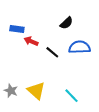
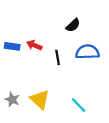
blue rectangle: (17, 29) -> (12, 46), moved
black line: (52, 52) -> (58, 57), turned 40

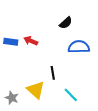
black line: (58, 57) -> (53, 73), moved
gray star: (12, 99) -> (12, 98), moved

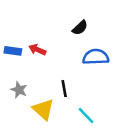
gray star: (12, 98) -> (19, 90), moved

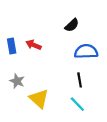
blue rectangle: (13, 51) -> (12, 46), turned 72
black line: (64, 89) -> (80, 80), moved

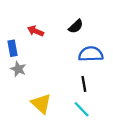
red arrow: (34, 45) -> (35, 31), moved
gray star: (17, 81) -> (18, 69), moved

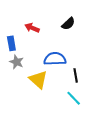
blue semicircle: (91, 54) -> (55, 59), moved
yellow triangle: (41, 103) -> (38, 80), moved

